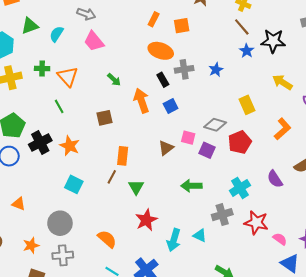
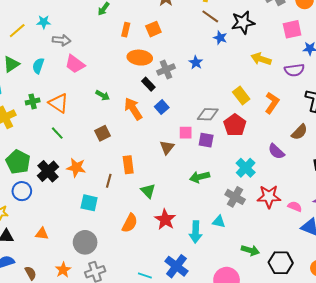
yellow rectangle: (247, 105) -> (241, 96), moved
brown line: (112, 177) -> (109, 181), moved
gray cross: (222, 215) -> (235, 197), turned -30
orange semicircle: (107, 239) -> (130, 223), moved, turned 90

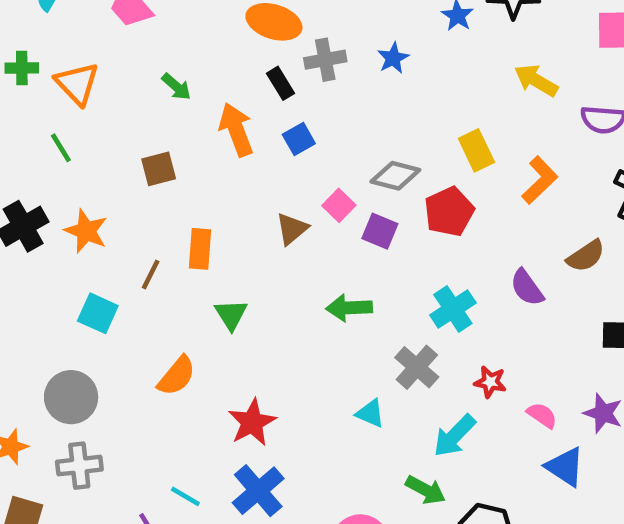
pink square: (186, 133) -> (339, 205), turned 32
red star: (269, 197) -> (490, 382), size x0.6
red star: (165, 219) -> (252, 422), moved
cyan arrow: (196, 232) -> (454, 436), moved, turned 30

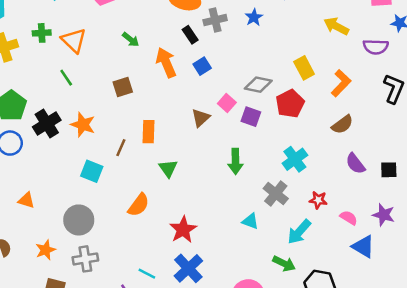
brown semicircle: (586, 256) -> (342, 125), moved
purple semicircle: (527, 288) -> (355, 164), moved
green arrow: (349, 308) -> (235, 161), turned -85

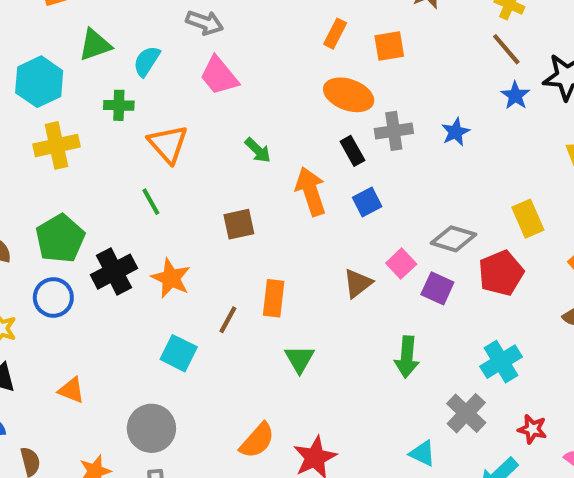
green cross: (42, 33) -> (119, 105), moved
orange semicircle: (139, 205) -> (257, 441), moved

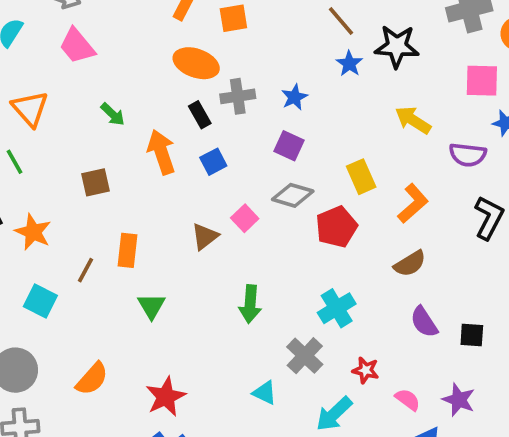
purple square: (437, 288) -> (289, 146), moved
orange semicircle: (257, 441) -> (92, 379), moved

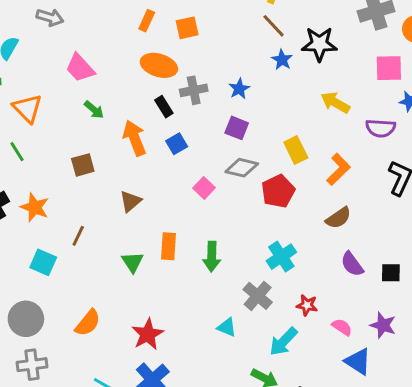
pink trapezoid: (77, 46) -> (80, 68), moved
brown triangle: (205, 236) -> (130, 201), moved
orange rectangle: (127, 250) -> (168, 246), moved

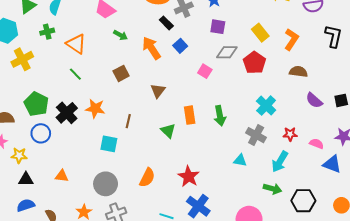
brown semicircle: (338, 218) -> (298, 72), turned -126

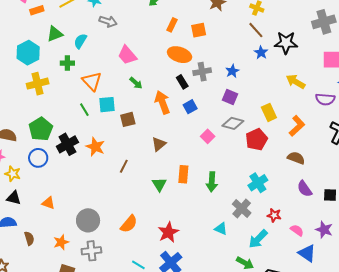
cyan square: (109, 144) -> (107, 105), moved, turned -30

